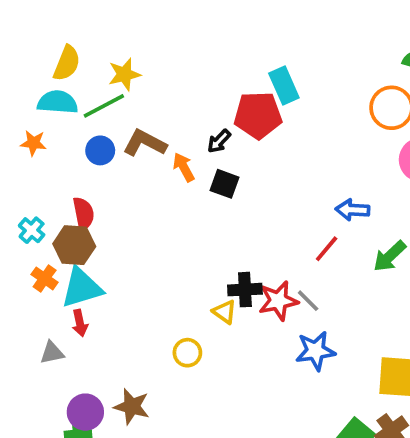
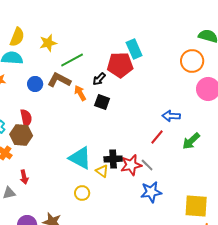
green line: (104, 106) -> (72, 60), moved
cyan triangle: (82, 288) -> (80, 158), moved, turned 45

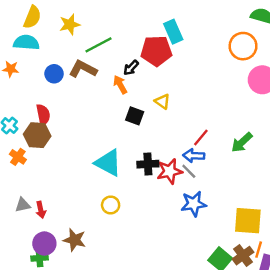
orange arrow: (80, 93) -> (120, 85), moved
black square: (102, 102) -> (135, 116), moved
blue arrow: (171, 116) -> (194, 156), moved
yellow triangle: (102, 171) -> (162, 101), moved
red arrow: (24, 177) -> (41, 210), moved

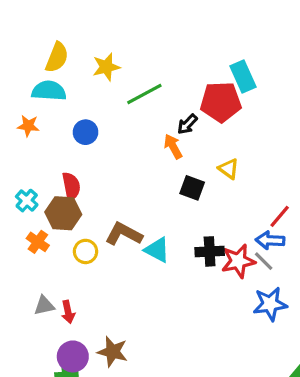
brown L-shape: (83, 69) -> (124, 234), moved
cyan triangle: (108, 163) -> (157, 250), size x0.7
yellow circle: (111, 205) -> (86, 251), moved

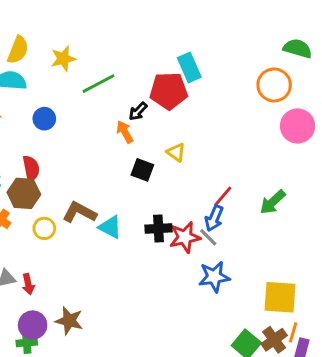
blue arrow: (270, 240) -> (214, 218), turned -70

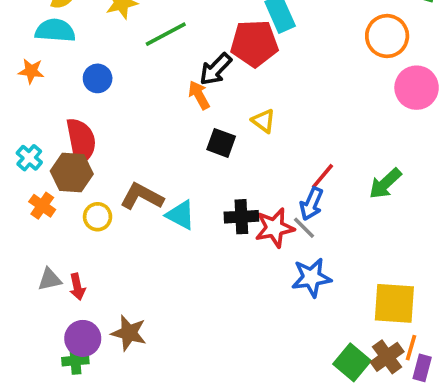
black arrow: (138, 111) -> (216, 69), size x1.4
red semicircle: (31, 168) -> (81, 141), size x1.4

